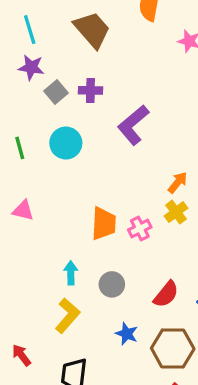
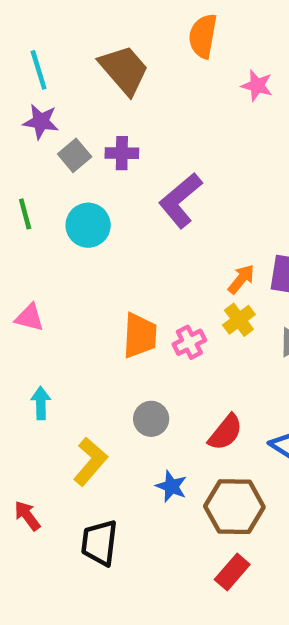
green line: (20, 148) -> (25, 214), moved
cyan arrow: (71, 273) -> (41, 403), moved

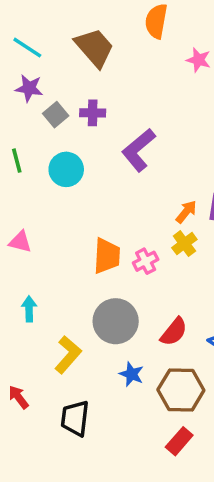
cyan line: (39, 70) -> (27, 48), turned -40
gray circle: (151, 419) -> (116, 321), size x1.6

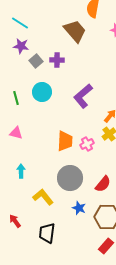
brown trapezoid: (94, 48) -> (75, 31), moved
purple L-shape: (139, 150) -> (83, 96), moved
green line: (17, 161) -> (16, 98), moved
yellow L-shape: (68, 355) -> (43, 197), turned -80

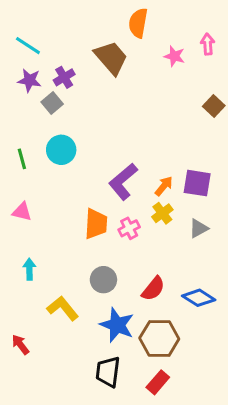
purple cross: (57, 60) -> (64, 77), moved, turned -32
purple L-shape: (83, 96) -> (123, 182), moved
gray circle: (70, 178) -> (103, 280), size x0.7
blue star: (79, 208) -> (117, 325), size x1.6
black trapezoid: (47, 233) -> (108, 372), moved

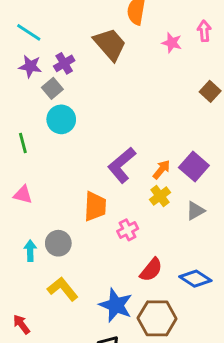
cyan circle: (61, 150) -> (61, 119), moved
purple square: (197, 183) -> (194, 167), turned 32
pink cross: (129, 228) -> (128, 230), moved
gray circle: (103, 280) -> (58, 243), moved

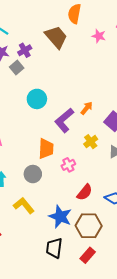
cyan circle: (61, 119) -> (37, 99), moved
orange arrow: (161, 170) -> (87, 108), moved
gray circle: (58, 243) -> (33, 174), moved

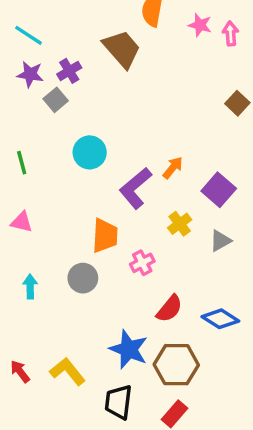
pink star: (99, 36) -> (200, 25), moved
yellow L-shape: (24, 205) -> (68, 371), moved

